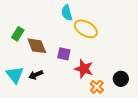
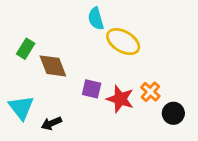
purple square: (64, 54) -> (92, 89), moved
black arrow: (36, 75) -> (51, 123), moved
orange cross: (97, 87) -> (150, 92), moved

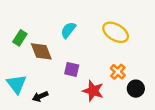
cyan semicircle: (96, 19) -> (68, 30), moved, turned 54
yellow ellipse: (123, 42) -> (116, 32), moved
red star: (120, 99) -> (93, 91), moved

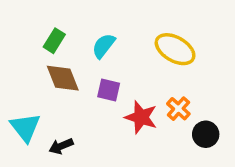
green rectangle: (20, 38) -> (54, 41), moved
purple square: (72, 69) -> (109, 90), moved
red star: (93, 91) -> (141, 117), moved

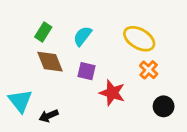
orange cross: (178, 109) -> (149, 70), moved

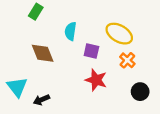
green rectangle: (43, 32) -> (36, 12), moved
cyan semicircle: (82, 36) -> (71, 31), turned -30
purple square: (86, 71) -> (91, 51), moved

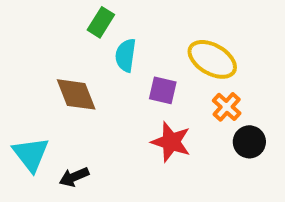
green rectangle: (36, 12) -> (101, 22), moved
black circle: (140, 92) -> (249, 142), moved

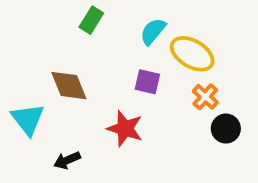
cyan semicircle: (126, 55) -> (153, 31), moved, turned 32
red star: (171, 142) -> (125, 129), moved
cyan triangle: (31, 154) -> (28, 119), moved

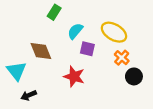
cyan semicircle: (153, 31) -> (75, 31), moved
black arrow: (67, 160) -> (29, 95), moved

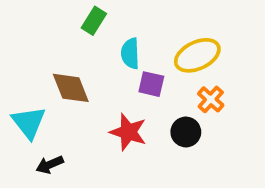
cyan semicircle: (75, 31) -> (130, 53), turned -42
yellow ellipse: (114, 32) -> (197, 55), turned -55
black circle: (134, 76) -> (186, 132), moved

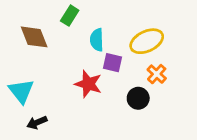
brown diamond: (71, 88) -> (34, 37), moved
red star: (128, 132) -> (88, 84), moved

